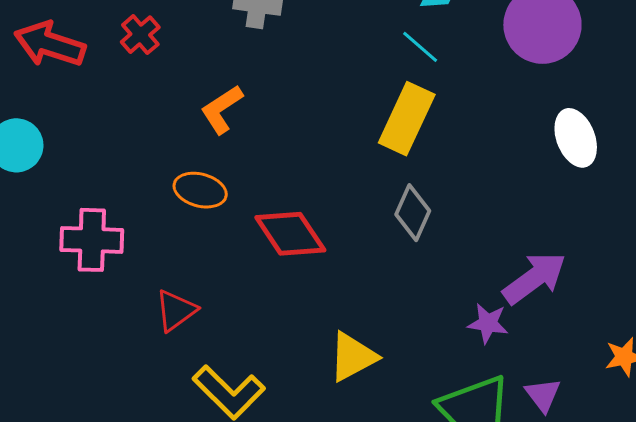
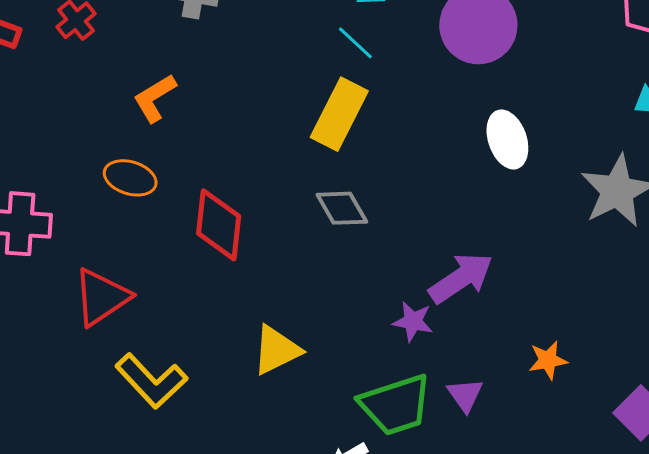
gray diamond: (413, 213) -> (342, 208), turned -56
red diamond: (290, 234) -> (219, 225), turned 38
red triangle: (176, 310) -> (101, 297), size x1.4

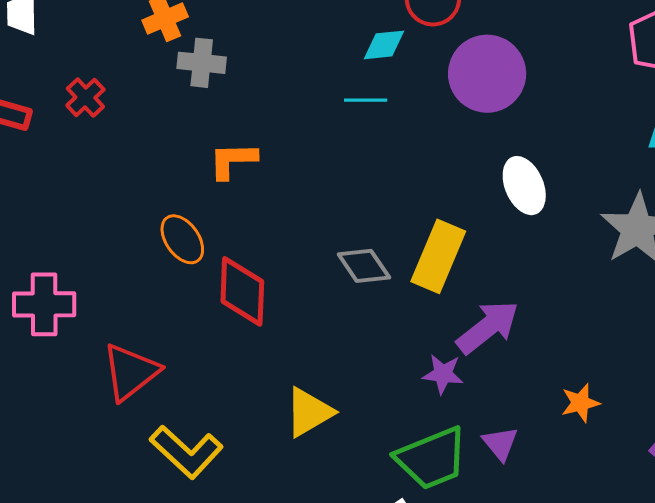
cyan line: (355, 43) -> (366, 100), turned -39
orange L-shape: (155, 98) -> (233, 160), moved, turned 34
yellow rectangle: (339, 114) -> (438, 256), moved
orange ellipse: (130, 178) -> (182, 239), moved, turned 42

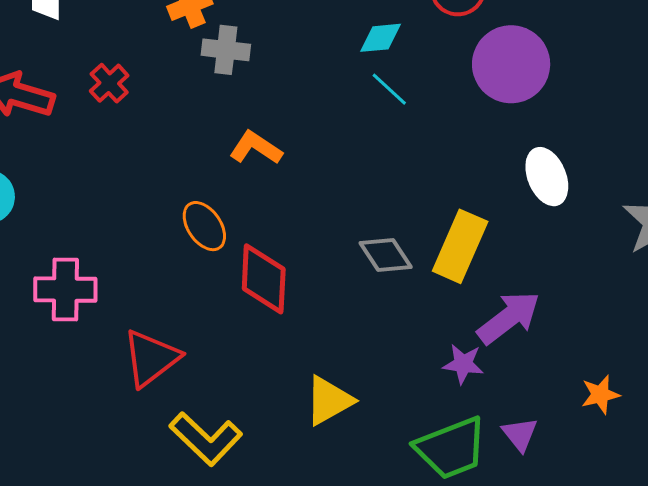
cyan diamond: (384, 45) -> (381, 38), moved
cyan line: (366, 100) -> (389, 89), turned 42
orange L-shape: (233, 160) -> (256, 148), turned 34

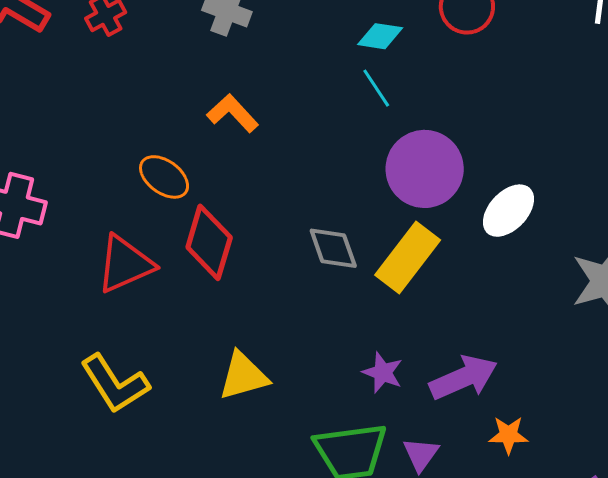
purple circle: (511, 64) -> (425, 169), moved
white ellipse: (547, 177) -> (508, 211), turned 52
orange ellipse: (204, 226) -> (164, 177), turned -33
purple arrow: (509, 318) -> (464, 378), moved
red triangle: (151, 358) -> (125, 264), moved

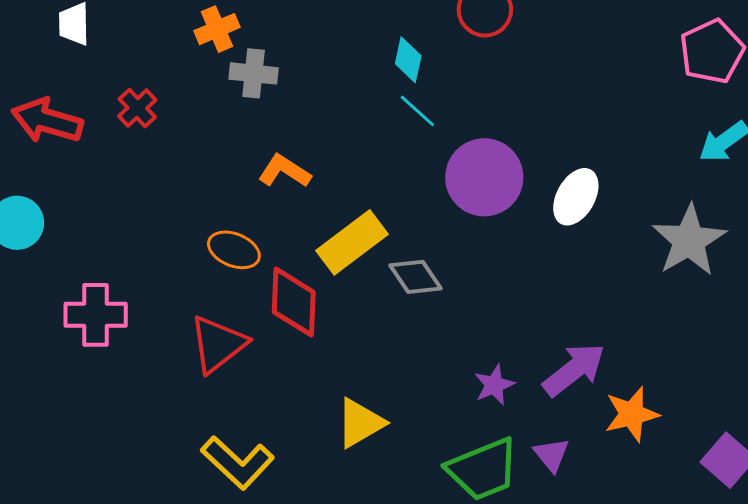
cyan diamond: (380, 36) -> (408, 60), turned -72
yellow rectangle: (408, 258) -> (352, 242), moved, turned 30
purple star: (383, 373) -> (494, 385), turned -30
orange star: (508, 435) -> (632, 414), size x1.4

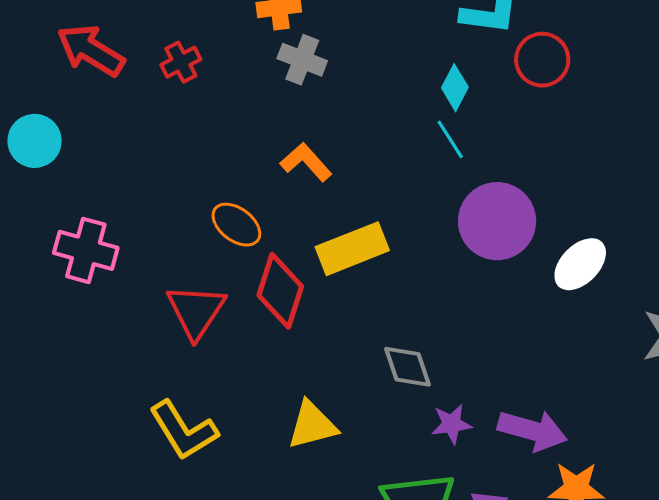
gray diamond: (415, 277) -> (408, 367), moved
red triangle: (218, 344) -> (196, 311), turned -34
purple arrow: (574, 370) -> (532, 430), turned 38

